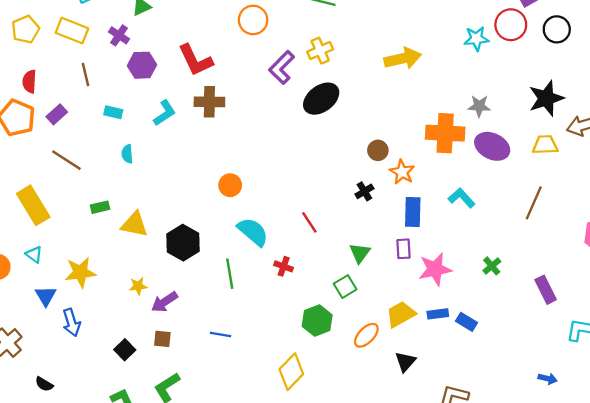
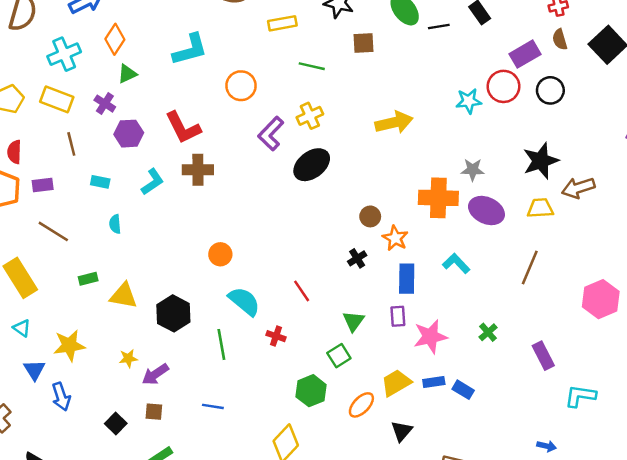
purple rectangle: (57, 114) -> (43, 185), turned 36

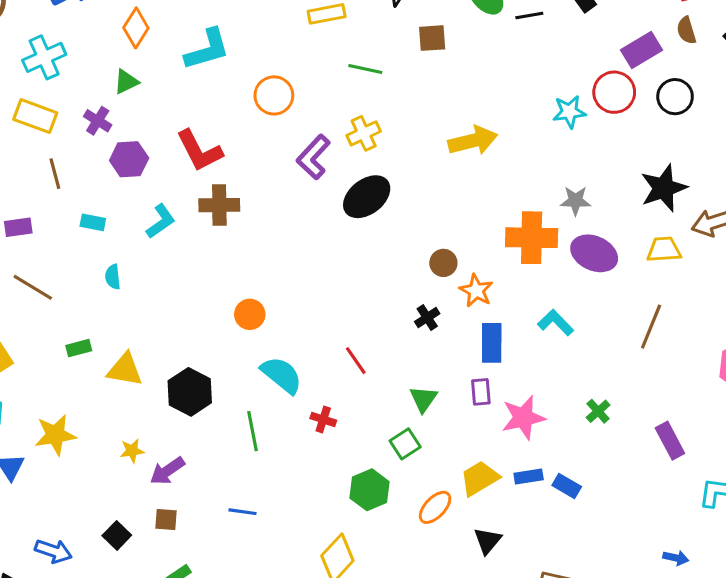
orange diamond: (115, 39) -> (136, 28), moved
blue arrow: (61, 397) -> (53, 551), moved, turned -52

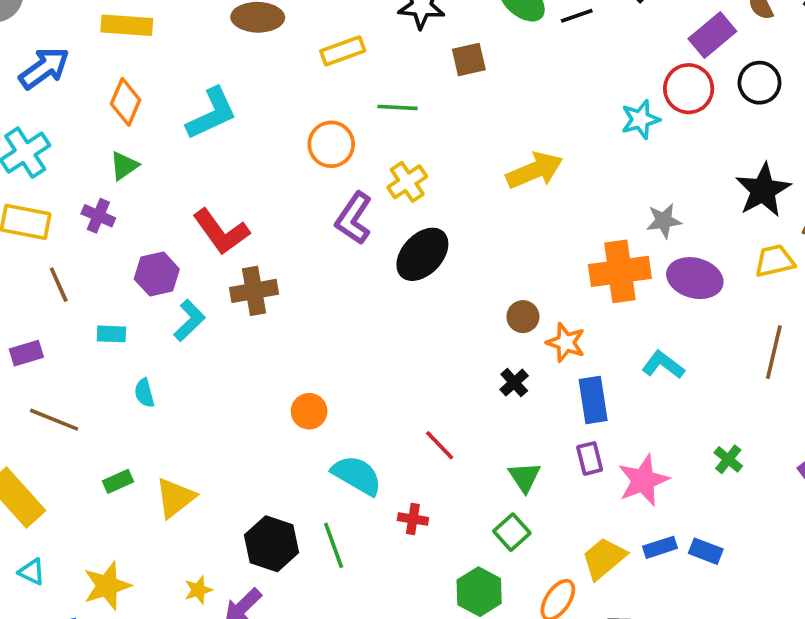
orange circle: (274, 95) -> (331, 144), moved
purple hexagon: (129, 159) -> (157, 274), moved
yellow triangle: (125, 370) -> (175, 498), turned -39
black hexagon: (190, 392) -> (272, 544), moved

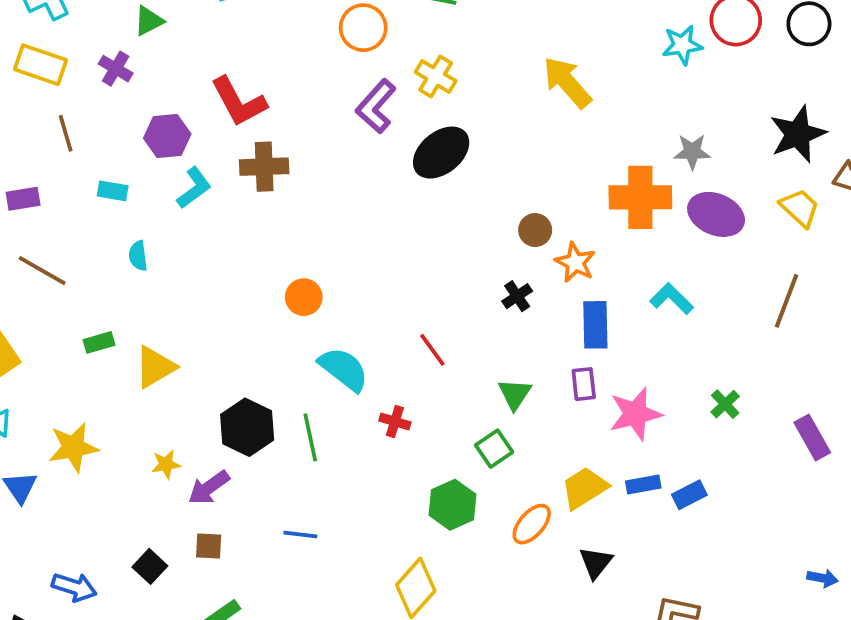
yellow arrow: (534, 170) -> (567, 82), turned -116
yellow cross: (407, 182) -> (436, 76), turned -33
yellow trapezoid: (775, 261) -> (800, 208), turned 48
blue rectangle: (706, 551) -> (689, 495), turned -56

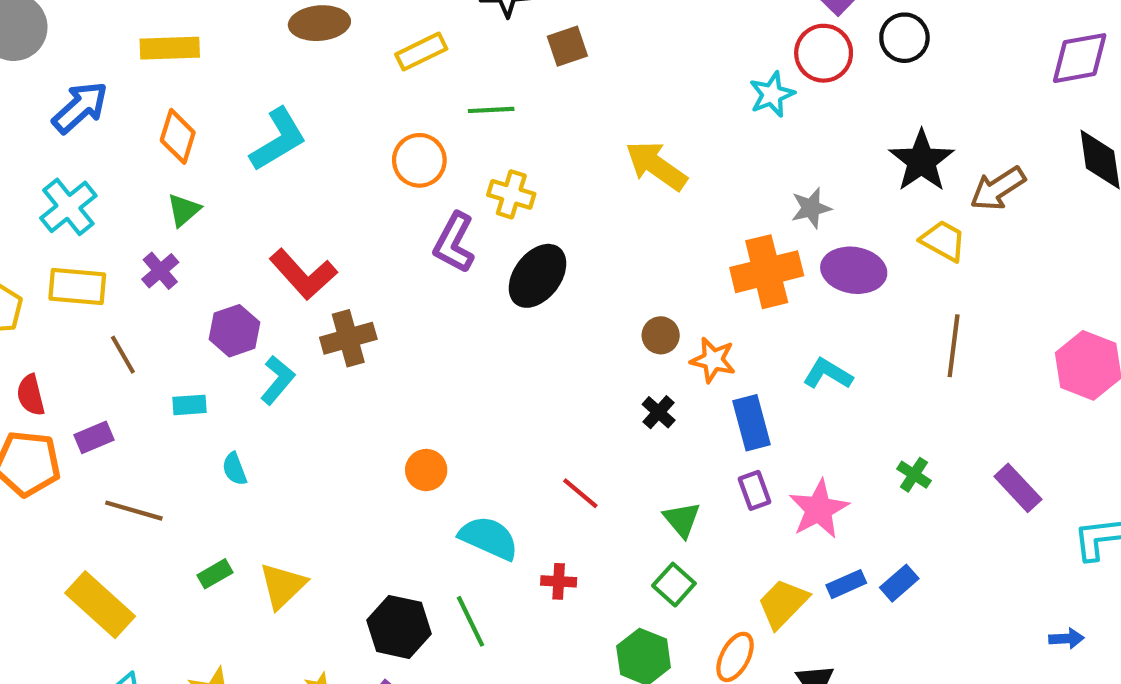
purple cross: (116, 69) -> (160, 271), turned 32

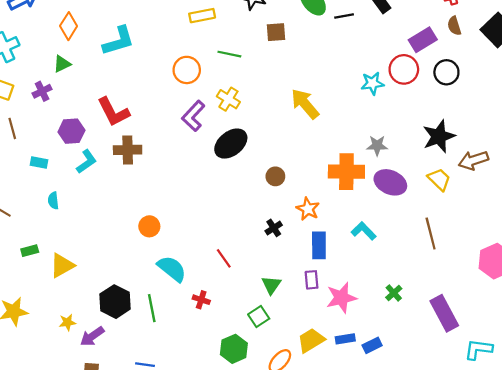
brown circle: (661, 335) -> (275, 176), moved
brown line: (954, 346) -> (431, 233), turned -36
purple rectangle: (1018, 488) -> (444, 313), size x1.4

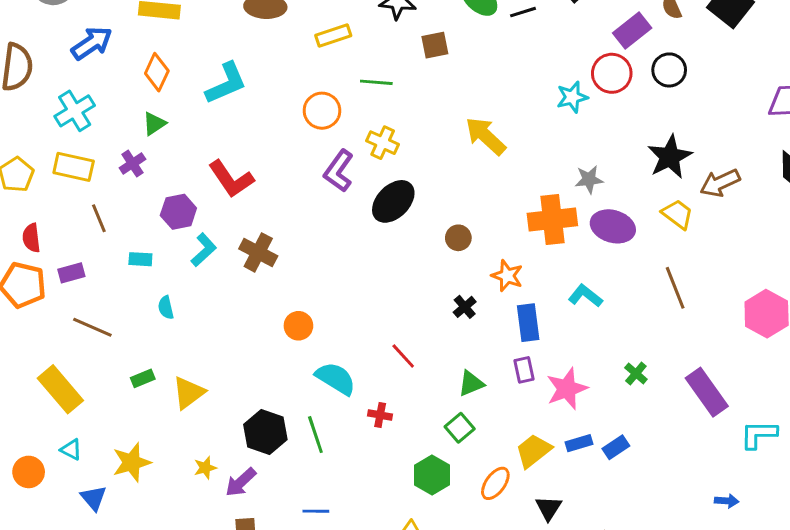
brown cross: (128, 150) -> (258, 252), moved, turned 36
green triangle: (271, 285) -> (471, 383), turned 40

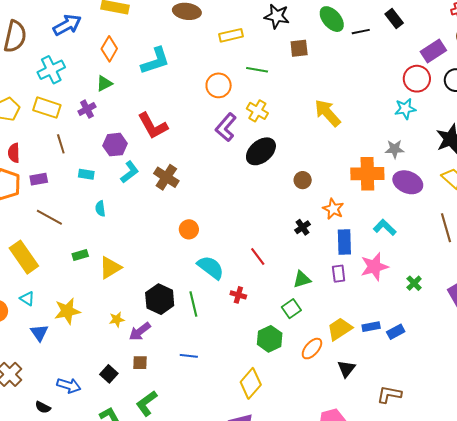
cyan star: (572, 97) -> (405, 109), moved
pink star: (567, 389) -> (374, 267), moved

